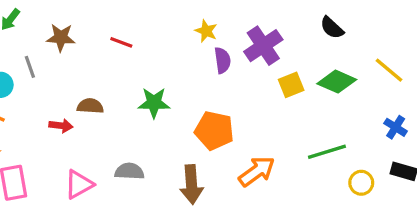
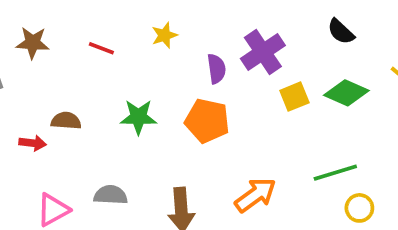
yellow star: (206, 31) -> (164, 35), moved, turned 30
orange pentagon: (214, 131) -> (207, 121), moved
yellow circle: (361, 183) -> (359, 208), moved

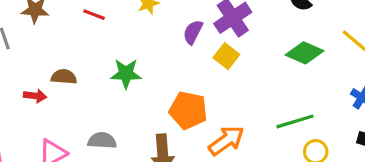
purple semicircle: (216, 69) -> (193, 32), turned -145
yellow square: (294, 97) -> (226, 56), moved, turned -30
orange pentagon: (207, 121) -> (188, 110), moved

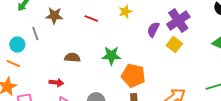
red arrow: (35, 96) -> (56, 83), moved
orange pentagon: (188, 110) -> (133, 76), moved

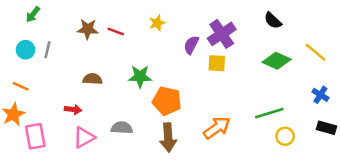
brown star: (54, 16) -> (88, 29), moved
gray line: (35, 34) -> (47, 50), turned 32
cyan circle: (17, 45) -> (26, 50), moved
yellow square: (174, 45) -> (217, 63), turned -35

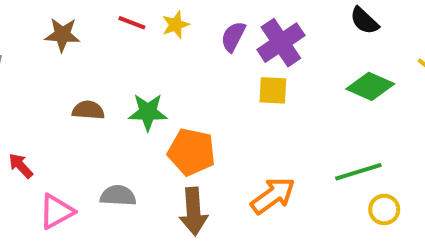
red line: (116, 31) -> (132, 23), moved
purple semicircle: (191, 45) -> (233, 37), moved
brown semicircle: (93, 79) -> (88, 110), moved
red arrow: (73, 109) -> (21, 166), moved, turned -140

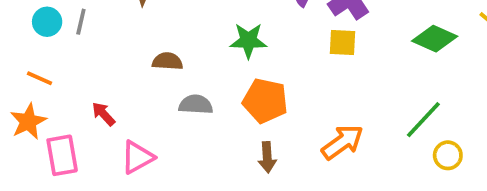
green star: (148, 112) -> (248, 41), moved
green line: (358, 172) -> (423, 120), turned -30
gray semicircle: (118, 196) -> (196, 105), moved
brown arrow: (193, 211) -> (267, 157), size x0.7

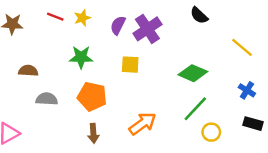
green diamond: (435, 39) -> (193, 73), moved
yellow square: (342, 42) -> (130, 65), moved

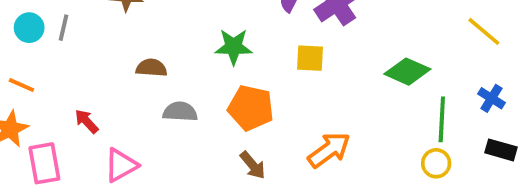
green line: (195, 109) -> (442, 119), moved, turned -40
brown arrow: (93, 133) -> (253, 165), turned -36

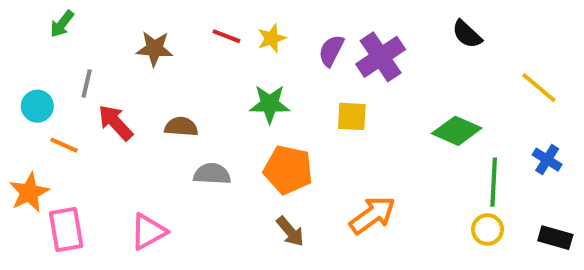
cyan circle: (29, 28) -> (37, 106), moved
orange line: (21, 85) -> (64, 145), moved
red arrow: (86, 121) -> (115, 123), moved, size x1.4
black rectangle: (501, 150) -> (555, 238), moved

